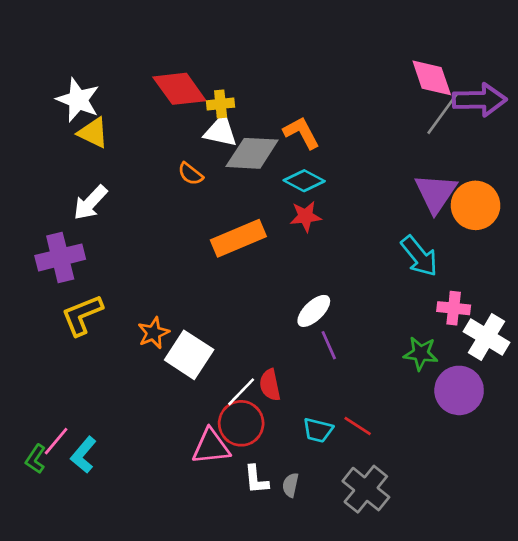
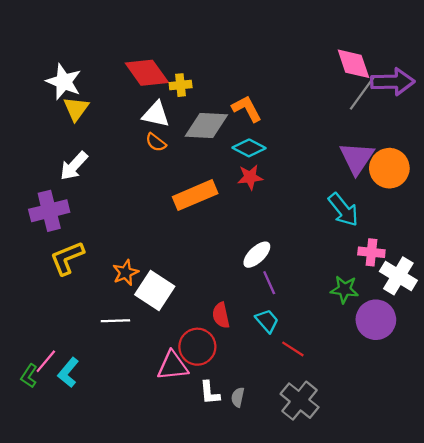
white triangle: (221, 131) -> (156, 114), moved
yellow triangle: (93, 133) -> (76, 109), turned 40
white line: (241, 392) -> (115, 321), moved, turned 44
cyan trapezoid: (318, 430) -> (267, 321), moved, turned -145

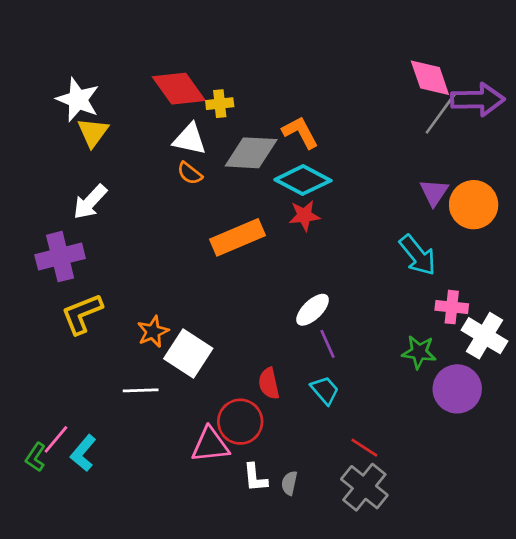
cyan diamond: (249, 148) -> (303, 180), size x1.4
purple triangle: (357, 158) -> (434, 192), size x0.7
red line: (293, 349) -> (364, 448), moved

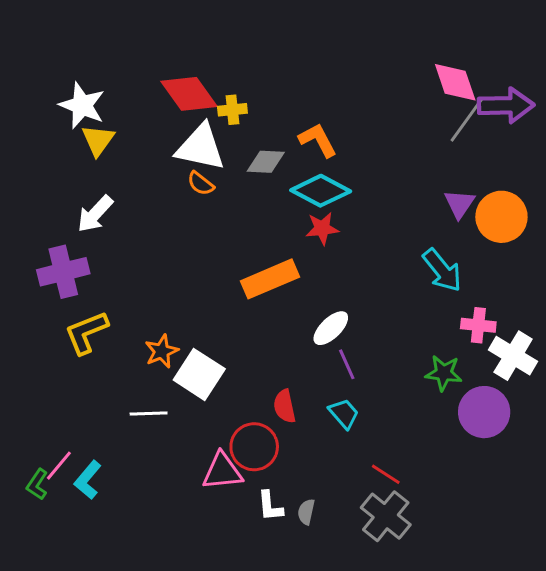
white triangle: (190, 139) -> (201, 147), size x1.4
gray diamond: (251, 153) -> (266, 162), size x0.7
orange rectangle: (237, 237) -> (270, 279), moved

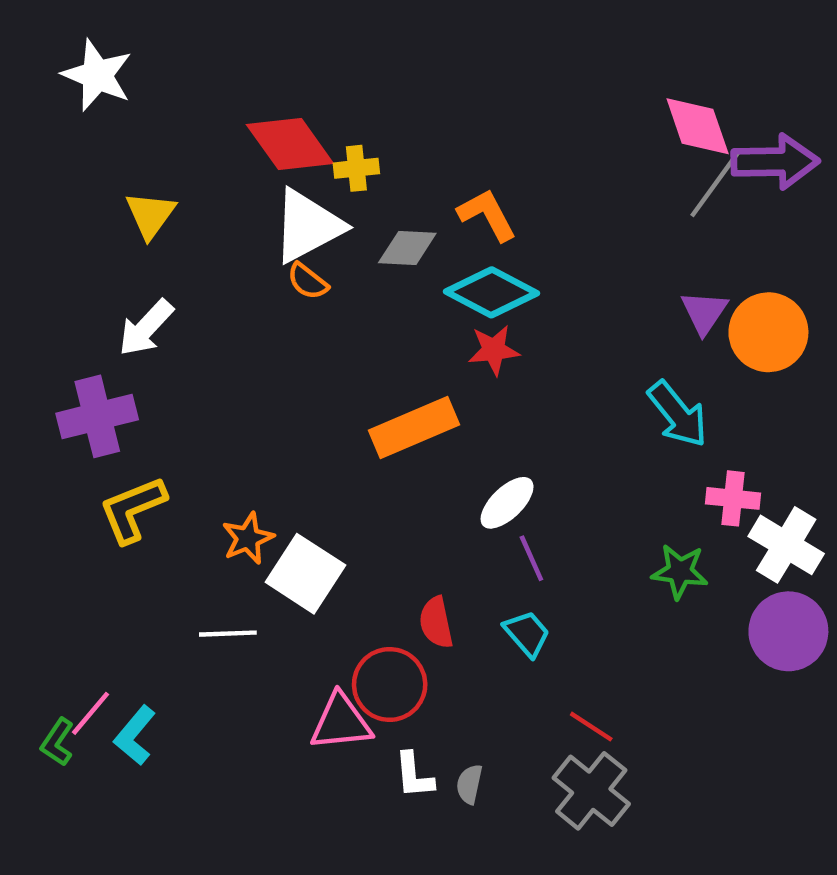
white star: (82, 105) -> (97, 75), moved
white triangle: (201, 147) -> (308, 226), turned -40
purple circle: (484, 412) -> (788, 631), moved

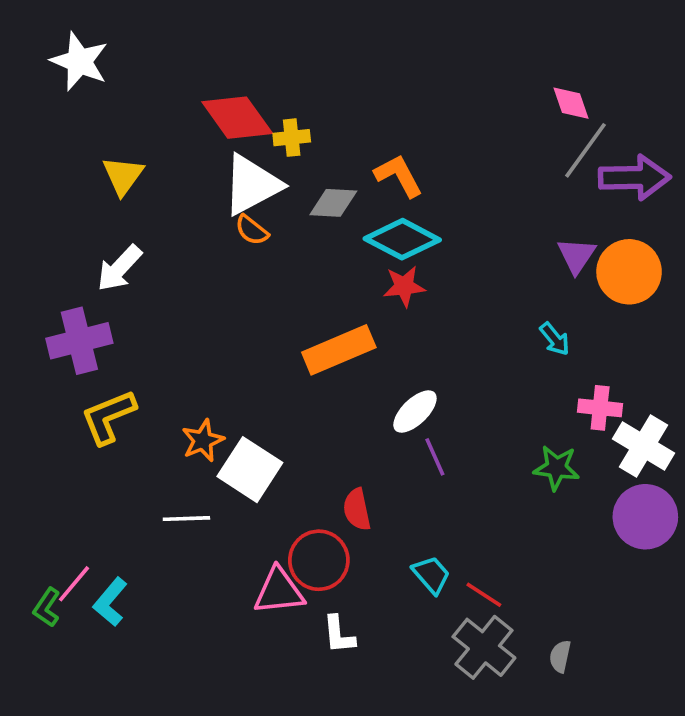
pink diamond: (698, 126) -> (571, 103), size x0.7
purple arrow: (775, 162) -> (634, 177), moved
cyan arrow: (678, 414) -> (555, 339), size x0.6
cyan trapezoid: (527, 634) -> (431, 575), moved
gray semicircle: (469, 784) -> (560, 656), moved

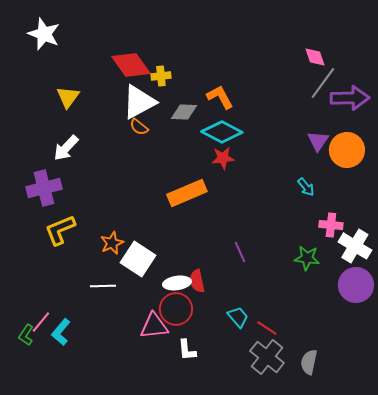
white ellipse: (415, 411) -> (177, 283), moved, turned 36
gray semicircle: (560, 656) -> (309, 362), size x1.4

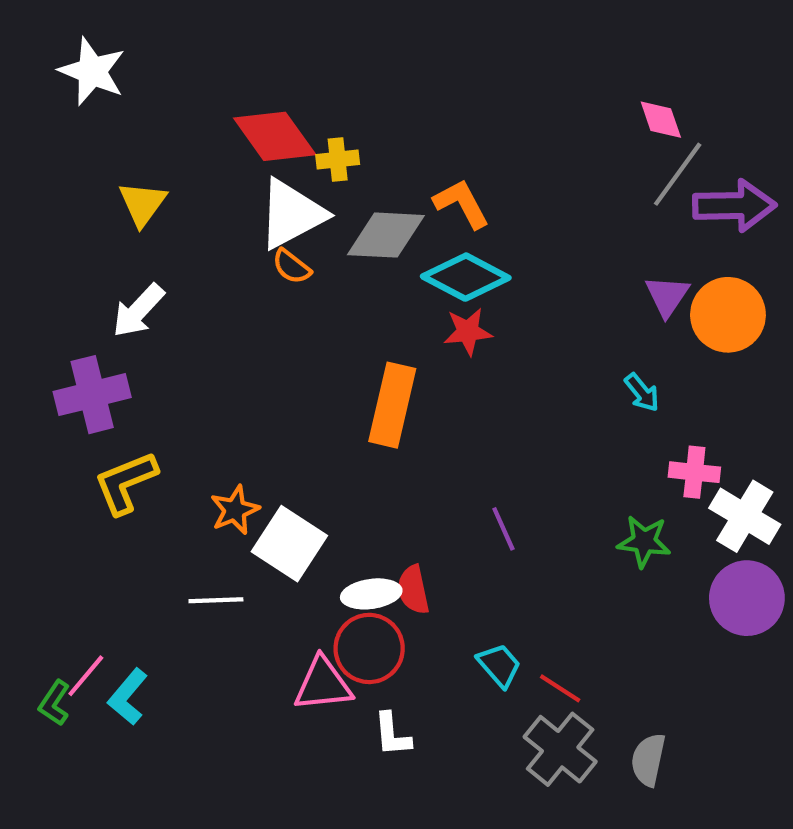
gray diamond: (184, 112) -> (386, 235), size x1.4
orange rectangle: (187, 193) -> (392, 405), turned -54

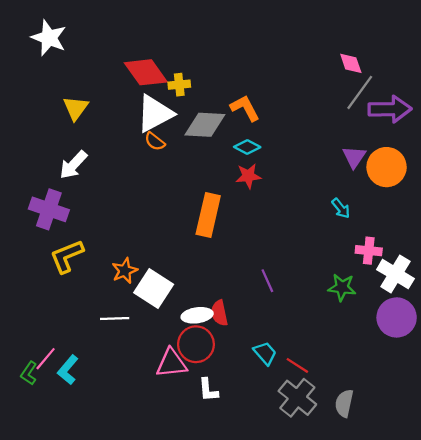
cyan diamond: (466, 277) -> (247, 147), size x0.6
purple cross: (92, 395) -> (49, 209), turned 33

